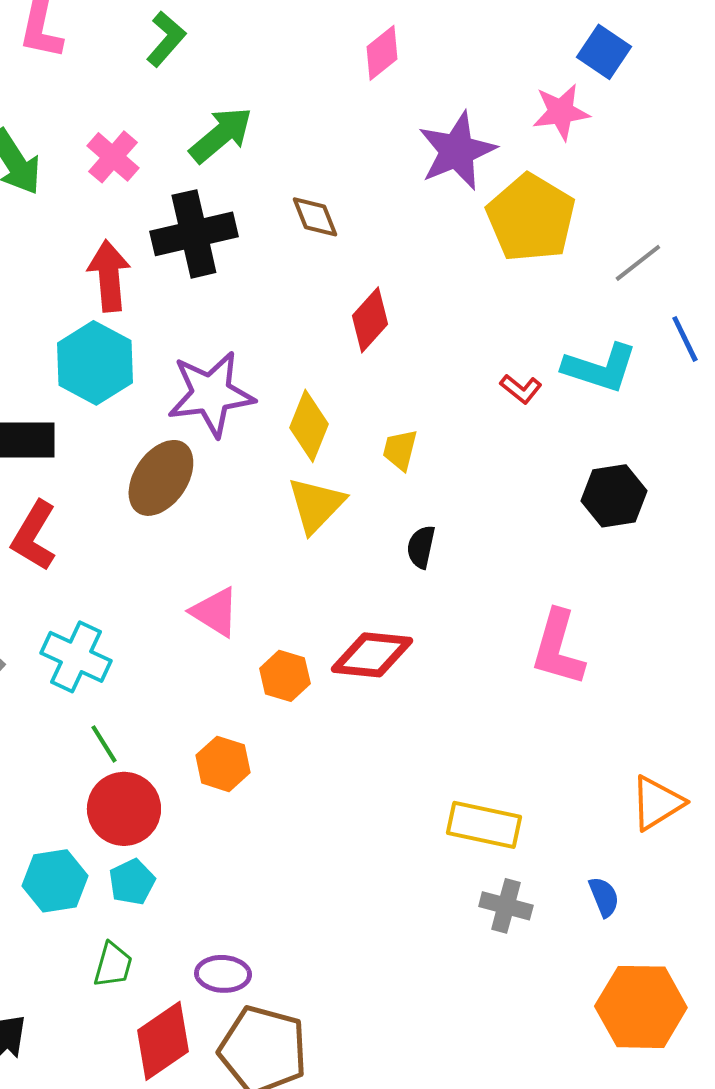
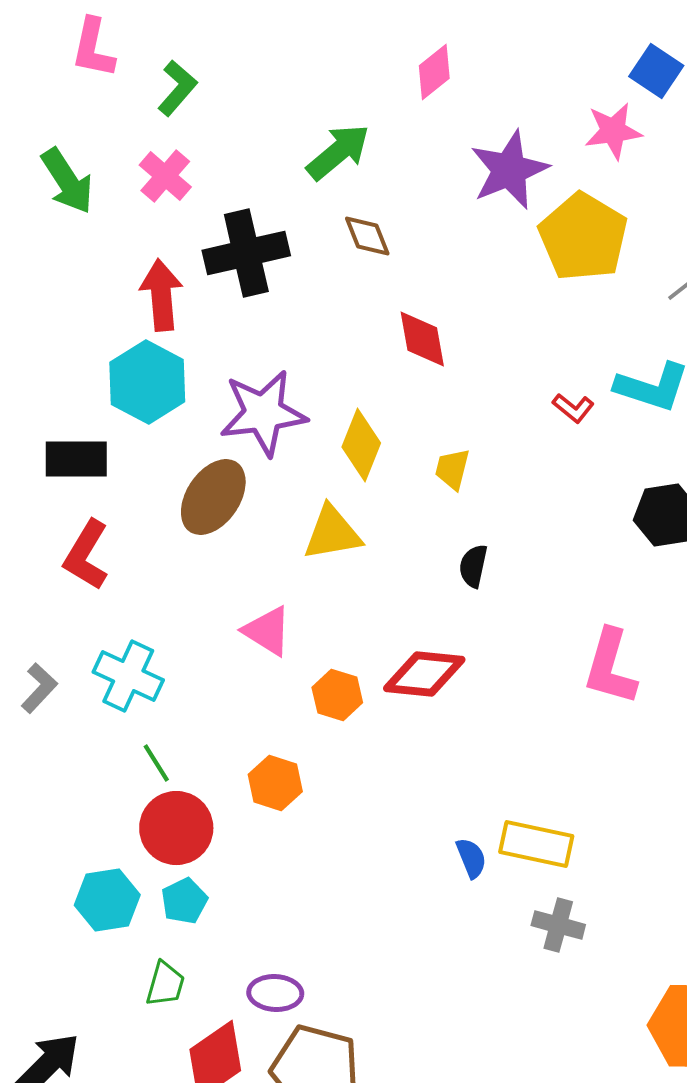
green L-shape: (166, 39) -> (177, 88), moved
green arrow: (221, 135) -> (338, 152), moved
red diamond: (370, 320) -> (422, 339), turned -52
yellow triangle: (316, 505) -> (332, 533), moved, turned 36
blue semicircle: (604, 897) -> (471, 858), moved

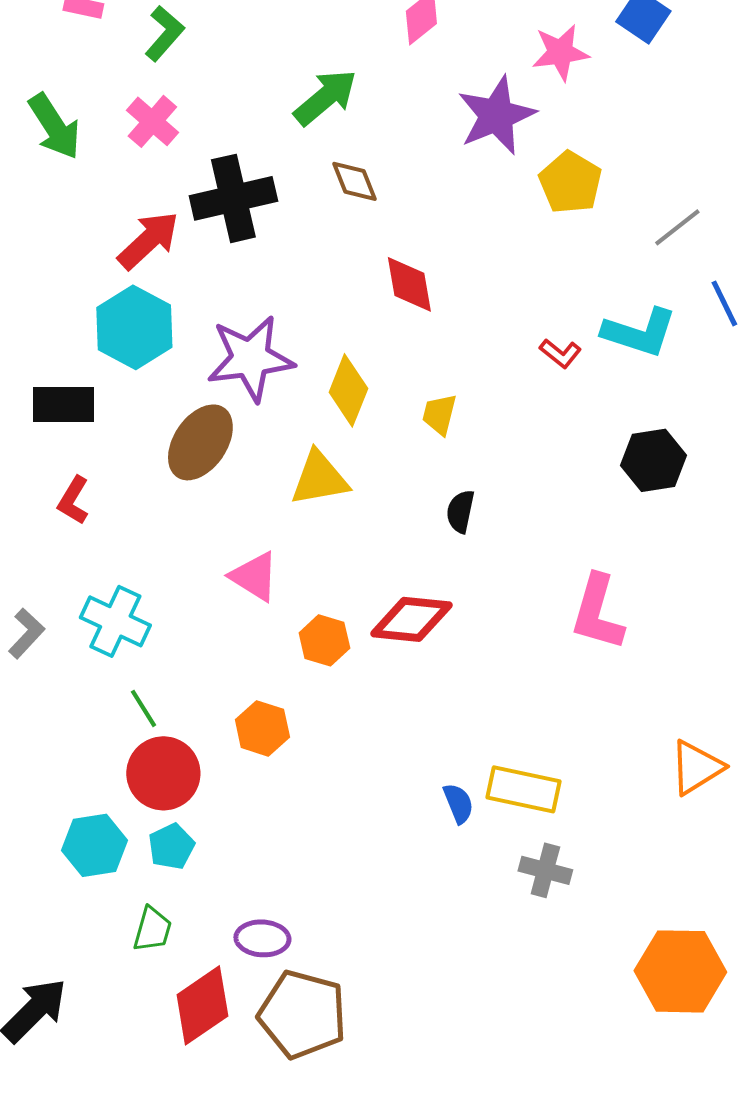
pink star: (613, 131) -> (560, 52), moved
yellow pentagon: (583, 237) -> (570, 182), size x0.7
red arrow: (161, 295) -> (148, 240), turned 52
red L-shape: (86, 555) -> (73, 500), size x0.7

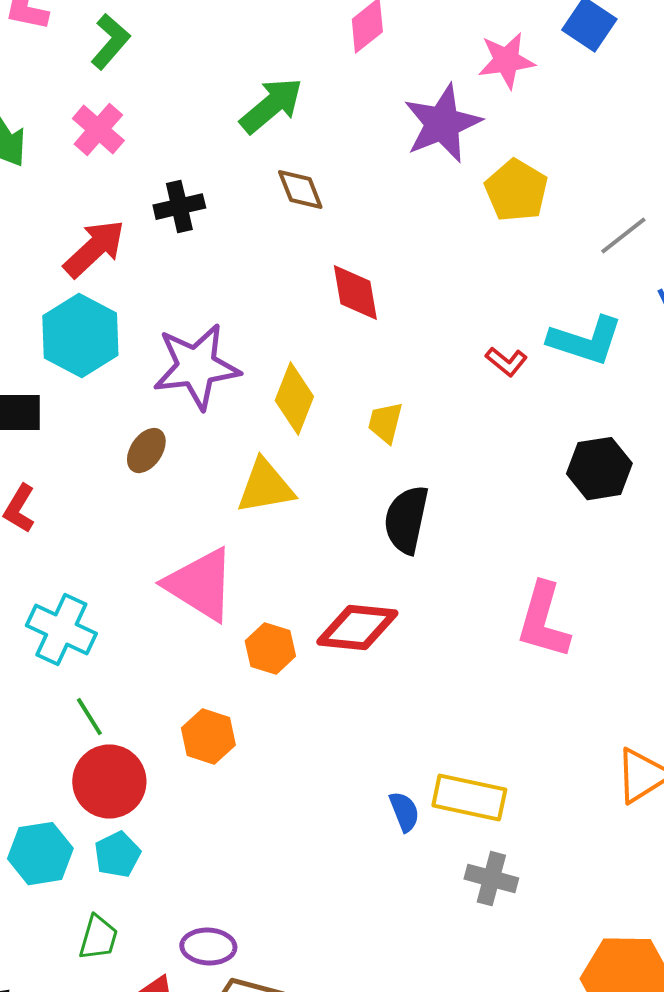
black cross: (233, 198) -> (179, 207), size x0.6
brown ellipse: (200, 442) -> (146, 451), size x0.6
black semicircle: (460, 511) -> (406, 520), size x1.6
pink triangle: (254, 576) -> (200, 585), size x1.5

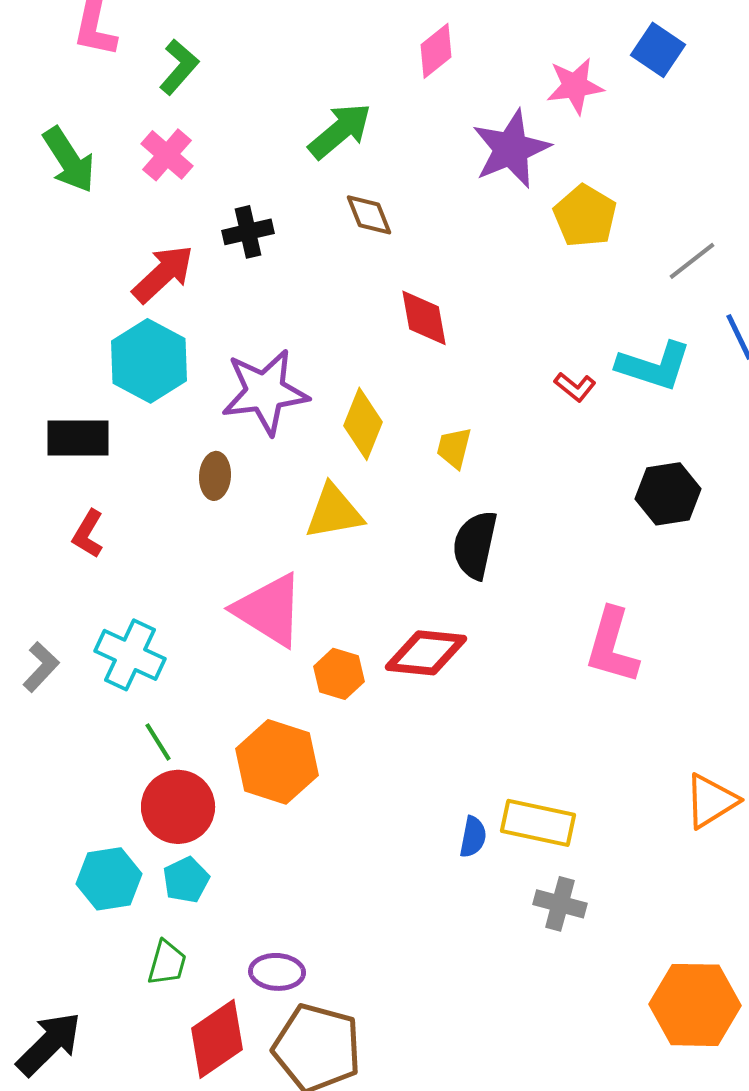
brown ellipse: (146, 451) -> (215, 476), turned -30
orange hexagon: (208, 737) -> (277, 762), size x1.5
blue semicircle: (404, 812) -> (473, 837), turned 33

